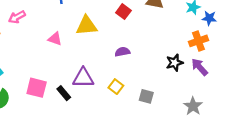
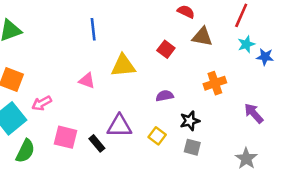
pink arrow: (17, 17) -> (42, 103), moved
orange cross: (198, 41) -> (215, 83), moved
black star: (175, 63) -> (190, 121), moved

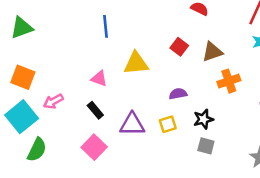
brown triangle: (202, 37) -> (212, 52), moved, turned -30
yellow square: (157, 136) -> (168, 124), moved, turned 36
pink square: (65, 137) -> (94, 147), moved, turned 30
black rectangle: (97, 143) -> (95, 110), moved

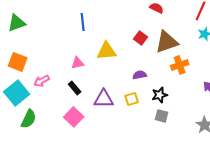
brown triangle: (212, 52) -> (167, 42), size x1.4
pink triangle: (99, 79) -> (78, 63), turned -32

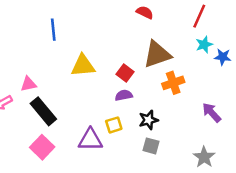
red square: (141, 38) -> (125, 73), moved
pink triangle: (78, 63) -> (29, 84), moved
black rectangle: (75, 88) -> (43, 111), size x1.6
purple triangle: (104, 99) -> (90, 140), moved

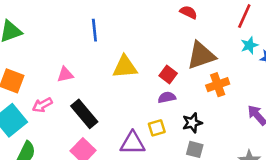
pink triangle: (29, 84) -> (65, 75), moved

